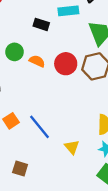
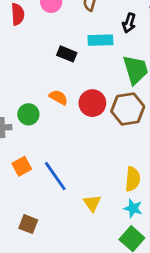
green circle: (14, 52) -> (28, 114), moved

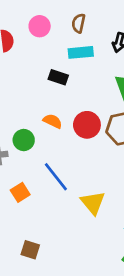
cyan rectangle: (100, 40) -> (81, 52), moved
blue line: (55, 176) -> (56, 177), moved
yellow triangle: (92, 203) -> (93, 203), moved, size x1.4

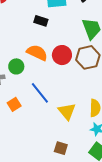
orange semicircle: (53, 121) -> (37, 53), size x1.5
brown square: (30, 250) -> (61, 148), moved

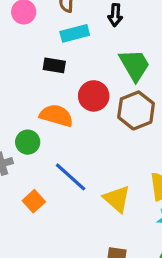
red circle: (62, 55) -> (94, 96), moved

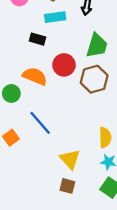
green trapezoid: (135, 65) -> (97, 45), turned 40
yellow triangle: (117, 199) -> (70, 159), moved

